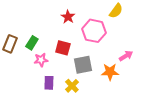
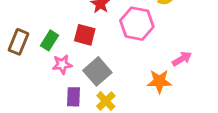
red square: (63, 48) -> (85, 35), moved
gray square: (83, 65) -> (97, 71), moved, turned -30

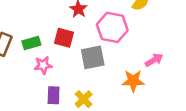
green rectangle: (50, 40) -> (31, 43), turned 42
gray square: (97, 71) -> (93, 57), moved, turned 30

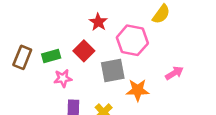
red square: (64, 38) -> (84, 51), turned 30
orange star: (133, 81) -> (138, 90), moved

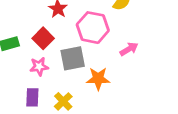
pink arrow: (174, 73) -> (129, 49), moved
pink star: (63, 78) -> (39, 67), moved

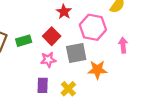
pink arrow: (129, 49) -> (123, 45), turned -64

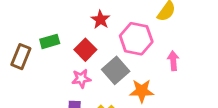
green rectangle: (24, 41) -> (50, 41), moved
gray square: (76, 53) -> (116, 70), turned -30

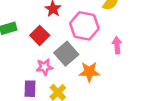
pink star: (81, 79) -> (45, 67), moved

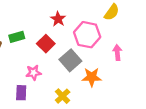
pink star: (45, 67) -> (34, 73), moved
purple rectangle: (30, 89) -> (21, 93), moved

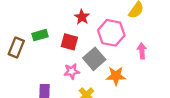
red square: (46, 44) -> (69, 42), turned -30
pink star: (34, 73) -> (72, 71), moved

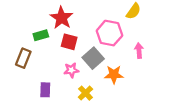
red star: (82, 17) -> (62, 18), moved, size x1.5
brown rectangle: (16, 48) -> (23, 58), moved

